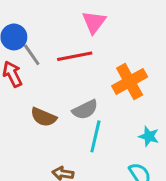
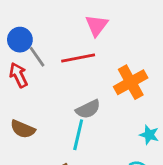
brown semicircle: (44, 117) -> (23, 129), moved
cyan line: (95, 136) -> (78, 135), moved

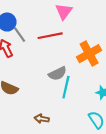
cyan line: (78, 135) -> (66, 87), moved

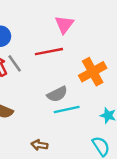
gray line: (20, 35) -> (15, 63), moved
cyan line: (66, 87) -> (67, 110), turned 65

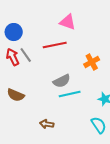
pink triangle: (64, 24) -> (68, 22), turned -48
orange cross: (93, 72) -> (92, 62), size x0.7

